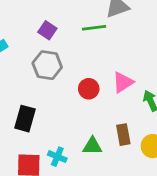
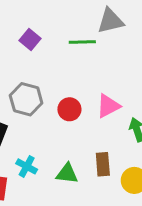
gray hexagon: (47, 65) -> (26, 99), moved
cyan cross: (57, 157) -> (27, 166), moved

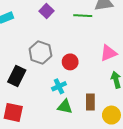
pink triangle: (108, 106) -> (108, 53), moved
cyan cross: (27, 166) -> (59, 86), moved, turned 32

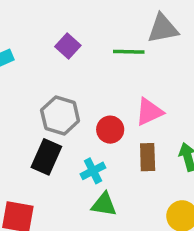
pink triangle: (108, 53) -> (149, 112), moved
black rectangle: (17, 76) -> (46, 157), moved
brown rectangle: (90, 102) -> (148, 157), moved

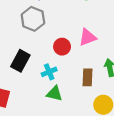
gray hexagon: (60, 116) -> (33, 19), moved
brown rectangle: (148, 157) -> (87, 77), moved

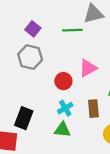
black rectangle: (20, 61) -> (24, 118), moved
cyan cross: (49, 72) -> (65, 108), moved

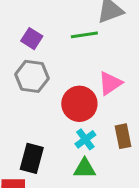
red circle: (63, 81) -> (79, 104), size x1.5

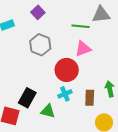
purple square: (32, 39) -> (38, 12), moved
pink triangle: (110, 83) -> (83, 49), moved
green triangle: (85, 168) -> (48, 111), moved

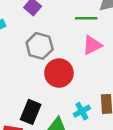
red circle: (67, 70) -> (59, 73), moved
cyan cross: (65, 94) -> (82, 111), moved

